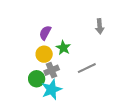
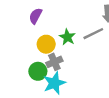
purple semicircle: (45, 33) -> (36, 16), moved
gray line: (87, 68) -> (93, 34), moved

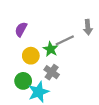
gray line: (93, 34) -> (65, 40), moved
gray cross: (54, 62) -> (52, 72), moved, turned -32

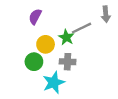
gray cross: (52, 72) -> (68, 62), turned -32
green circle: (23, 81) -> (34, 62), moved

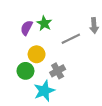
green star: (66, 37) -> (44, 23), moved
gray cross: (68, 62) -> (58, 71), turned -32

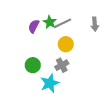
gray line: (71, 39) -> (63, 23), moved
yellow circle: (37, 54) -> (66, 44), moved

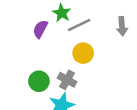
green star: (50, 22) -> (62, 13), moved
gray cross: (62, 65) -> (67, 80), moved, turned -32

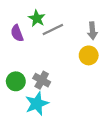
purple semicircle: (40, 29) -> (17, 33), turned -49
yellow circle: (83, 53) -> (89, 55), moved

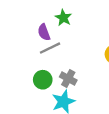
gray line: (53, 29) -> (50, 48), moved

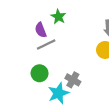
gray cross: (68, 78) -> (73, 80), moved

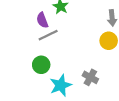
gray cross: (73, 80) -> (90, 77), moved

